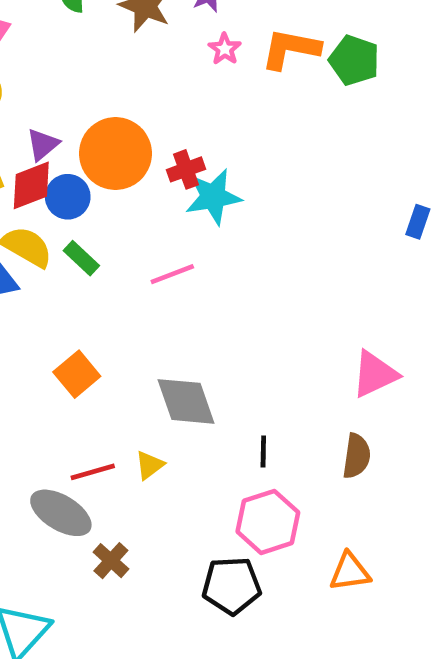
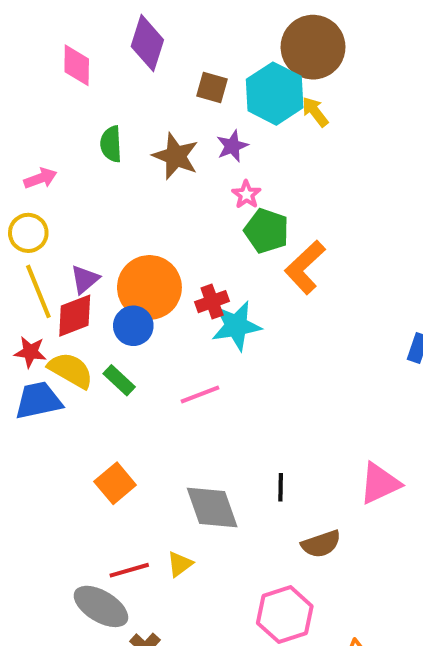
orange L-shape: (291, 49) -> (305, 267), moved, turned -54
green pentagon: (354, 60) -> (267, 231), moved
blue circle: (68, 197) -> (133, 326), moved
black line: (263, 451) -> (281, 487), moved
brown semicircle: (357, 456) -> (321, 544), moved, turned 63

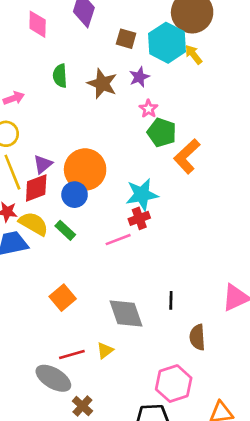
red cross: (212, 302) -> (139, 218), moved
brown semicircle: (321, 544) -> (197, 337), turned 105

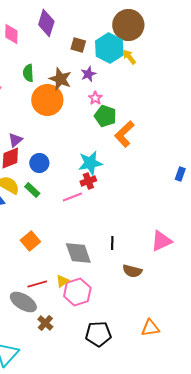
orange circle: (85, 169) -> (47, 100), moved
brown semicircle: (197, 337) -> (132, 271), turned -72
pink hexagon: (174, 384) -> (77, 292), moved

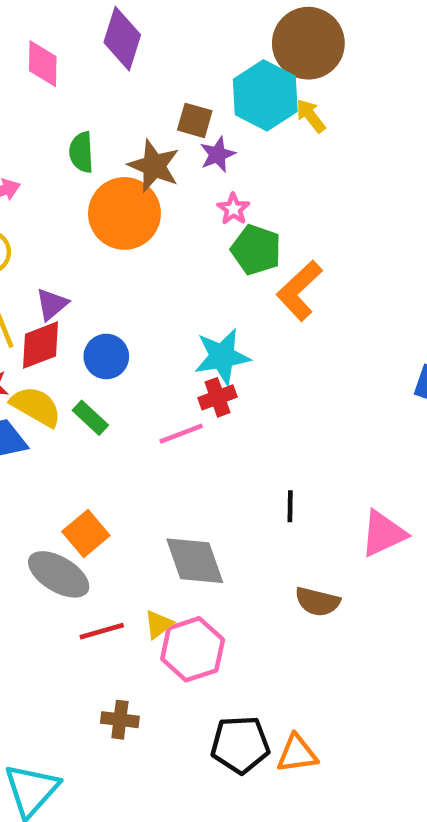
brown square: (78, 45) -> (195, 120), moved
black line: (112, 243) -> (290, 506), moved
gray ellipse: (23, 302) -> (59, 574), moved
brown cross: (45, 323) -> (120, 720), turned -35
orange triangle: (150, 328) -> (297, 754), moved

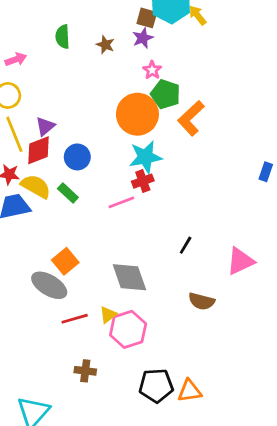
brown square: (195, 120) -> (147, 18), moved
brown star: (154, 166) -> (105, 45), size x0.6
orange circle: (124, 213) -> (137, 114), moved
black line: (290, 506) -> (186, 245), turned 30

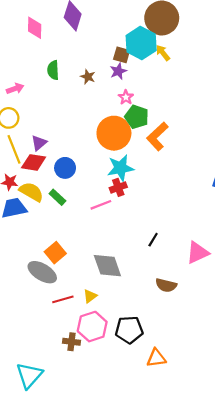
red diamond: (39, 150) -> (34, 162), turned 30
pink hexagon: (128, 329) -> (92, 327), moved
black pentagon: (156, 386) -> (129, 330), moved

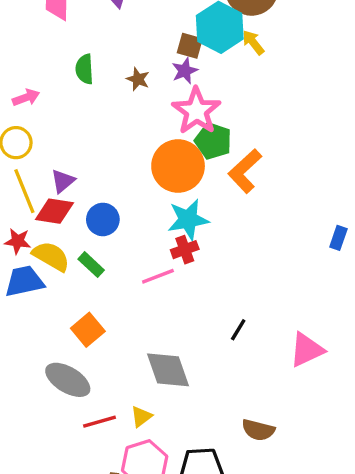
pink star: (126, 97) -> (196, 111), size x2.0
orange square: (55, 253) -> (88, 330), moved
brown semicircle: (166, 285) -> (258, 430), moved

